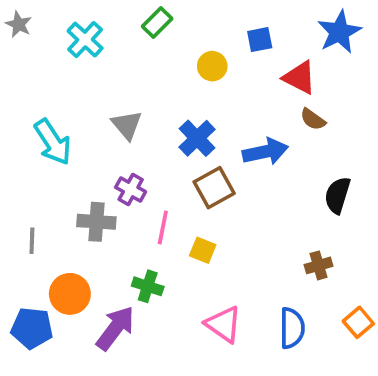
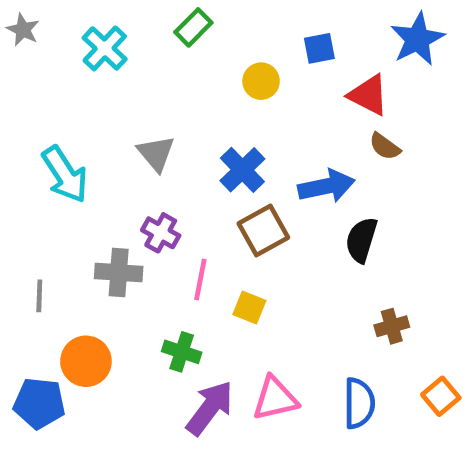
black semicircle: (337, 195) -> (361, 240), moved
pink triangle: (224, 324) -> (275, 399), turned -48
purple arrow: (115, 328) -> (210, 408), moved

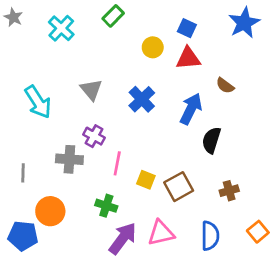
blue square: (319, 48) -> (187, 28), turned 36
red triangle: (368, 95) -> (188, 58), moved, turned -32
blue arrow: (326, 186) -> (191, 109), turned -52
brown square: (263, 231) -> (179, 187), moved

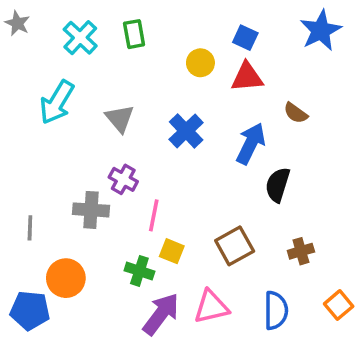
green rectangle: (113, 16) -> (134, 34), moved, turned -55
cyan arrow: (38, 102) -> (57, 102), moved, turned 64
yellow square: (146, 180) -> (172, 251), moved

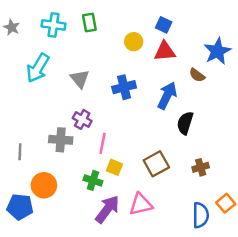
gray star: (17, 23) -> (12, 27), moved
blue star: (321, 30) -> (217, 51), moved
cyan cross: (80, 38) -> (53, 25), turned -35
blue cross: (186, 131) -> (124, 87), turned 30
blue semicircle: (276, 310) -> (201, 215), moved

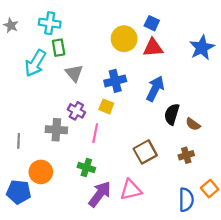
green rectangle: (89, 23) -> (59, 48), moved
yellow circle: (134, 42) -> (124, 39), size x1.5
brown semicircle: (197, 75) -> (193, 124), moved
yellow square: (114, 167) -> (106, 106), moved

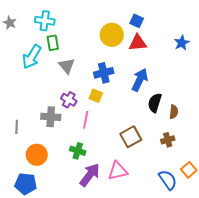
blue star: (202, 48) -> (182, 43), size x0.7
brown semicircle: (193, 124) -> (174, 112), turned -120
blue pentagon: (19, 192) -> (26, 184), moved
blue semicircle: (186, 200) -> (168, 180), turned -35

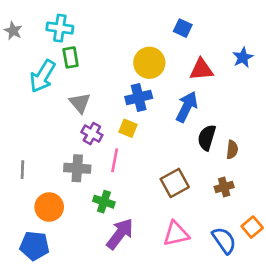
yellow circle: (112, 35) -> (149, 63), moved
red triangle: (138, 43) -> (201, 69), moved
gray triangle: (67, 66) -> (80, 103), moved
gray cross: (51, 117) -> (77, 168), moved
pink triangle: (118, 171) -> (176, 234), moved

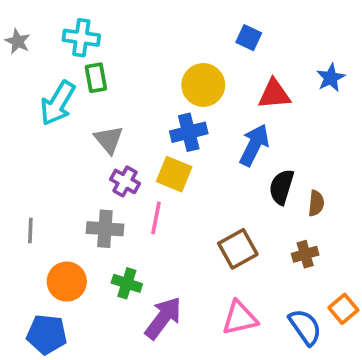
yellow square: (128, 128) -> (174, 174), size x1.4
green cross: (104, 202) -> (127, 283), moved

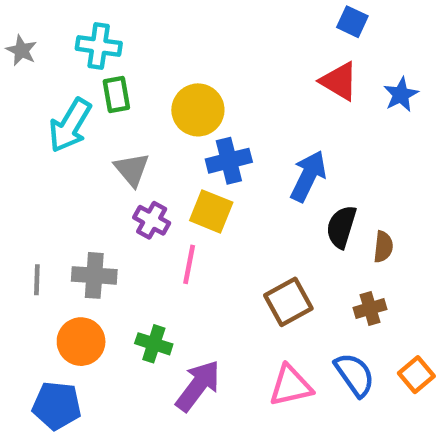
blue square: (249, 38) -> (352, 22), moved
yellow circle: (203, 85) -> (198, 110), moved
red triangle: (274, 94) -> (339, 81), moved, turned 36
gray cross: (105, 229) -> (94, 275), moved
blue semicircle: (305, 327) -> (355, 375), moved

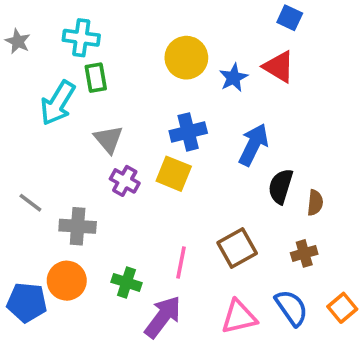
blue star: (401, 95) -> (233, 78), moved
yellow circle: (198, 110) -> (186, 58), moved
pink line: (189, 264) -> (181, 263), moved
gray line: (37, 280) -> (30, 203), moved, turned -55
blue pentagon: (57, 406) -> (27, 302), moved

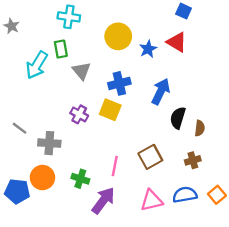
cyan cross: (81, 38) -> (69, 17), moved
gray triangle: (108, 139) -> (81, 71), moved
blue semicircle: (291, 308) -> (185, 195), turned -65

